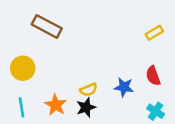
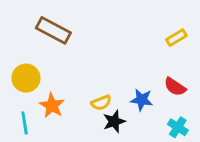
red semicircle: (153, 76) -> (175, 87), turned -36
orange star: (56, 105) -> (52, 106), moved
black star: (86, 107) -> (114, 121), moved

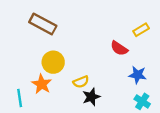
yellow circle: (26, 78) -> (53, 62), moved
red semicircle: (175, 87) -> (119, 48), moved
blue star: (142, 100) -> (138, 75), moved

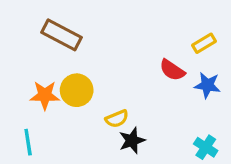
blue star: (138, 75) -> (207, 85), moved
orange star: (42, 84) -> (45, 95), moved, turned -30

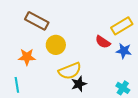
yellow rectangle: (204, 43) -> (122, 26), size x1.5
yellow circle: (77, 90) -> (56, 45), moved
yellow semicircle: (117, 119) -> (70, 71), size x1.6

